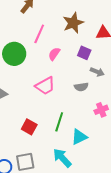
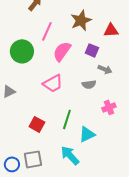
pink semicircle: (54, 54) -> (62, 51), size x1.5

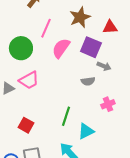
purple square: (92, 50) -> (91, 47), size x1.5
pink trapezoid: (53, 83) -> (29, 80), moved
red square: (37, 124) -> (26, 125), moved

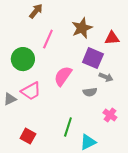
pink semicircle: (61, 48) -> (63, 76), moved
pink cross: (108, 104) -> (110, 115), turned -32

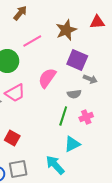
red triangle: (112, 38) -> (97, 22), moved
pink line: (48, 39) -> (32, 41), turned 36
pink cross: (110, 115) -> (86, 117), moved, turned 32
green line: (68, 127) -> (63, 116), moved

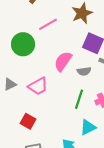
pink trapezoid: (15, 93) -> (38, 86), moved
gray semicircle: (74, 94) -> (84, 71), moved

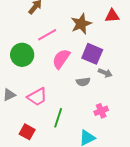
pink semicircle: (63, 61) -> (61, 59), moved
green line: (79, 99) -> (58, 118), moved

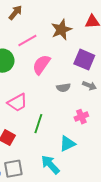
purple square: (92, 54) -> (84, 60), moved
gray arrow: (105, 73) -> (89, 86), moved

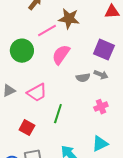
brown star: (61, 30) -> (69, 19), moved, turned 30
gray arrow: (89, 86) -> (101, 75), moved
cyan triangle: (67, 144) -> (100, 144), moved

